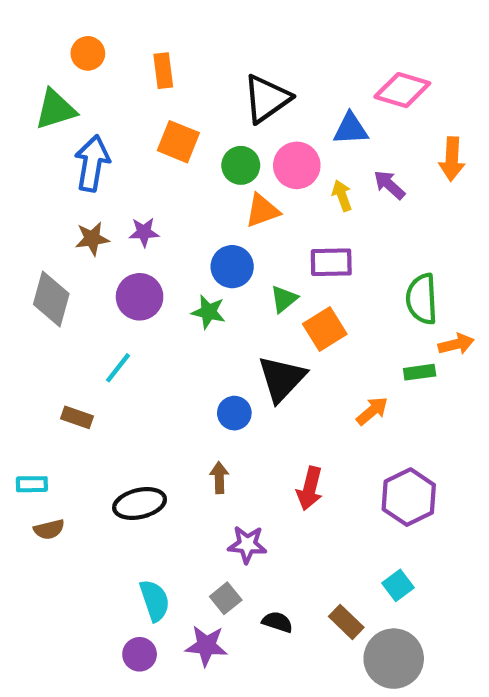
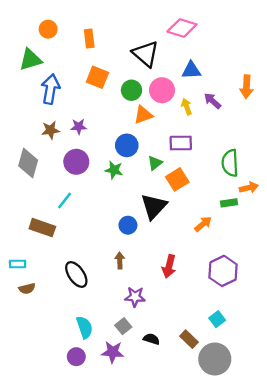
pink diamond: (402, 90) -> (182, 28), moved
black triangle: (267, 99) -> (146, 54), turned -44
brown rectangle: (77, 417) -> (42, 228), size x1.5
black ellipse: (140, 504) -> (76, 274), turned 68

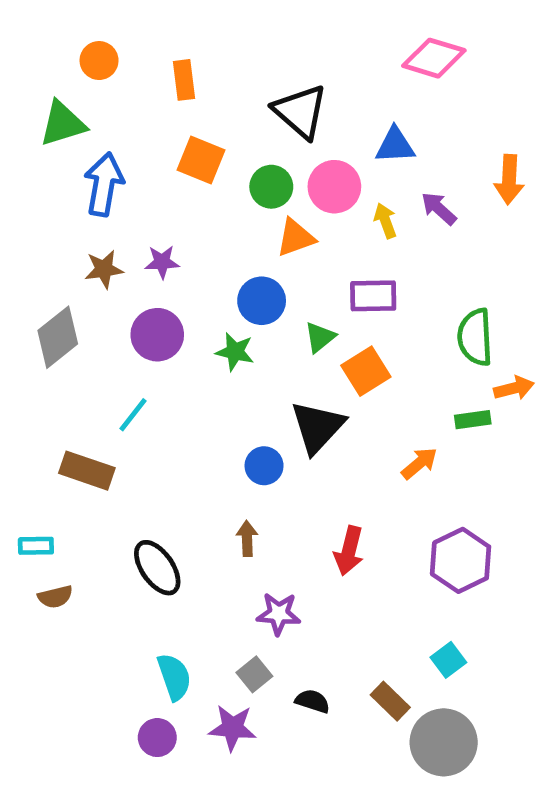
pink diamond: (182, 28) -> (434, 58), moved
gray diamond: (28, 163) -> (58, 337), turned 36

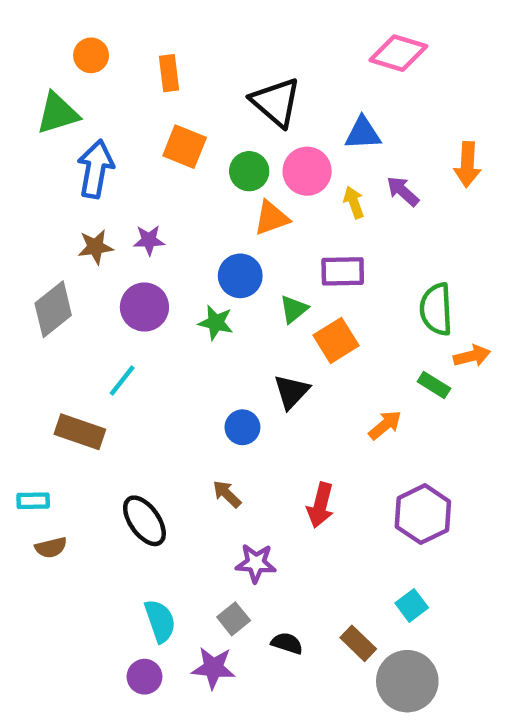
green rectangle: (473, 420) -> (434, 385), turned 40
black triangle: (317, 427) -> (291, 392), size x0.7
brown arrow: (247, 539) -> (227, 494), turned -44

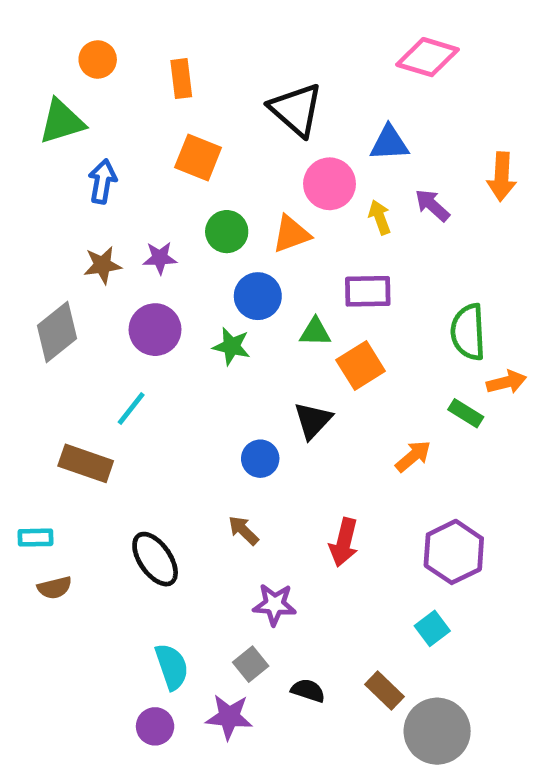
blue arrow: (95, 169) -> (102, 181), size x0.7
green circle: (249, 171) -> (227, 232), moved
green triangle: (294, 309) -> (315, 332), turned 40
cyan square: (412, 605) -> (432, 628), moved

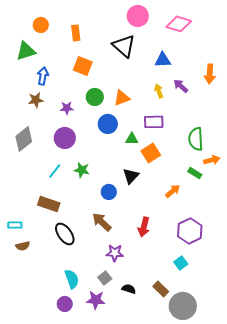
pink circle: (330, 184) -> (138, 16), moved
brown star: (102, 265) -> (36, 100), moved
green star: (232, 346) -> (82, 170), moved
brown rectangle: (86, 463) -> (49, 204), moved
brown arrow: (243, 530) -> (102, 222), size x1.5

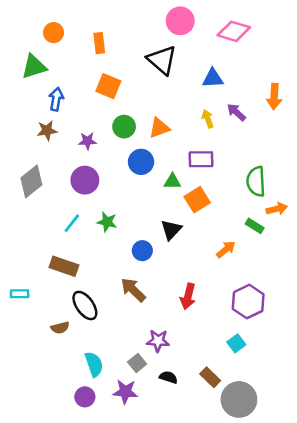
brown semicircle: (23, 246) -> (60, 328), moved
purple star: (115, 253) -> (158, 341), moved

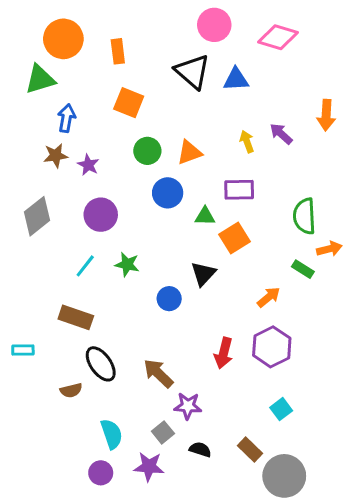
orange circle: (54, 33) -> (63, 39), size x1.6
blue triangle: (213, 78) -> (236, 79), moved
purple star: (87, 141) -> (88, 165), moved, turned 30
brown arrow: (133, 290) -> (158, 373), moved
purple hexagon: (248, 302) -> (272, 347), moved

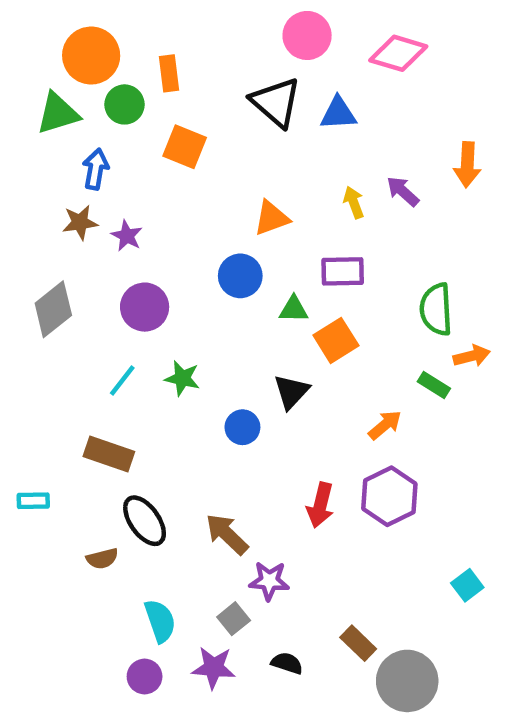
green circle: (147, 151) -> (125, 104), moved
cyan square: (281, 409) -> (467, 585), moved
black semicircle: (200, 450) -> (287, 663), moved

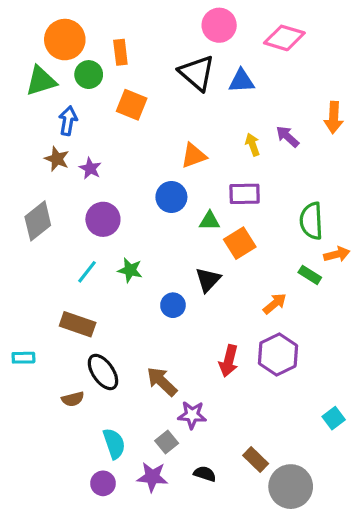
brown star: (80, 222) -> (57, 159), turned 30

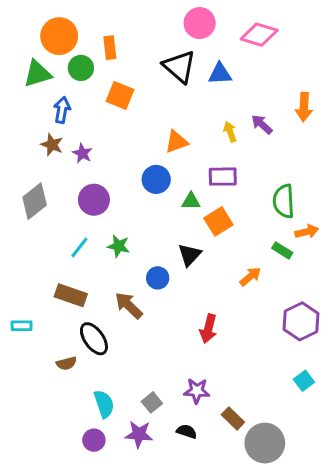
purple hexagon: (278, 355) -> (301, 321), moved
brown arrow: (162, 382) -> (129, 305), moved
purple star: (192, 415) -> (197, 391), moved

